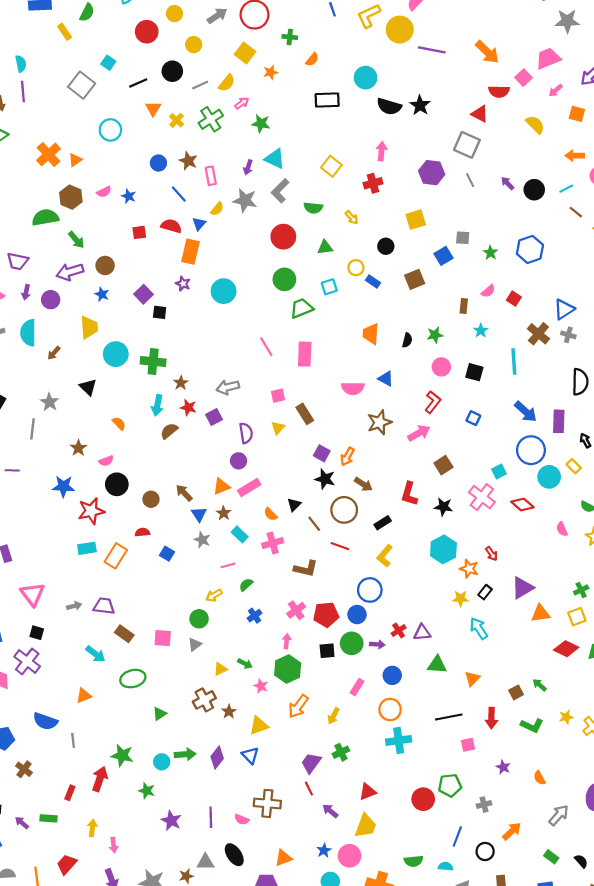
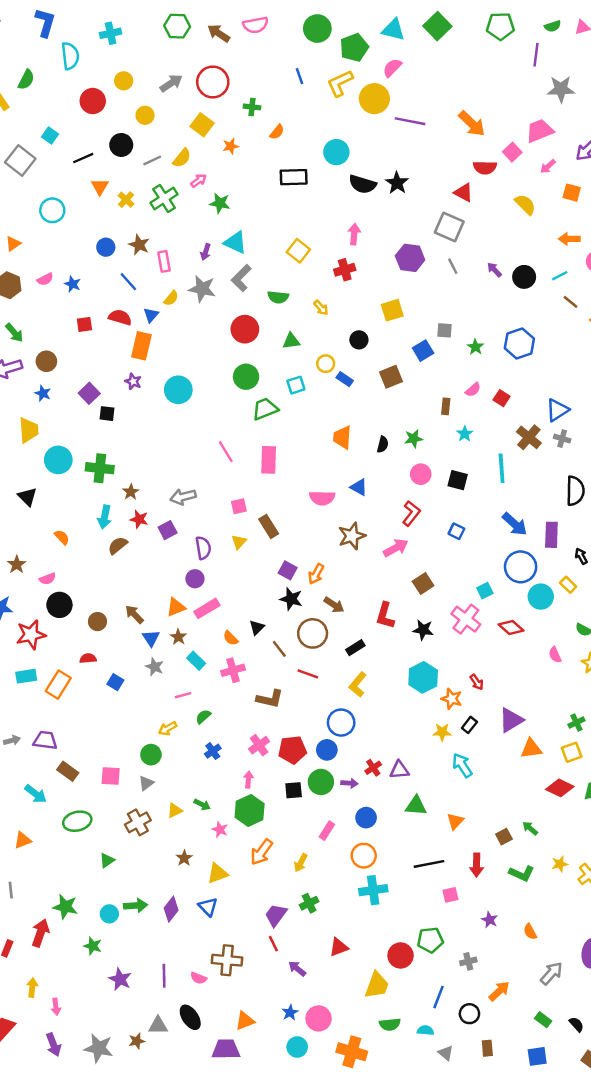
brown cross: (204, 700) -> (138, 822), moved
yellow trapezoid: (366, 826) -> (377, 985), moved

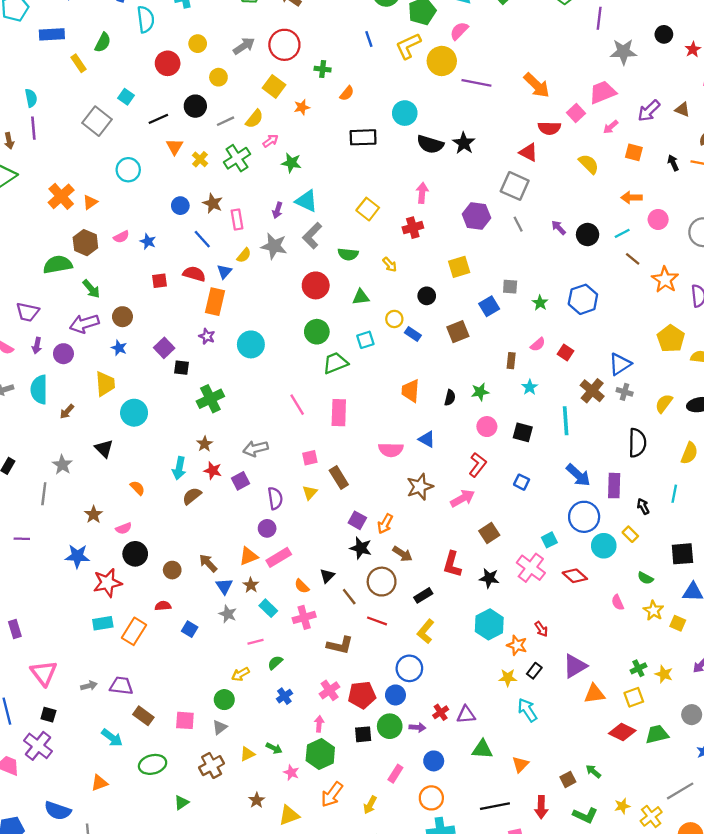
green cross: (100, 468) -> (210, 399), moved, turned -32

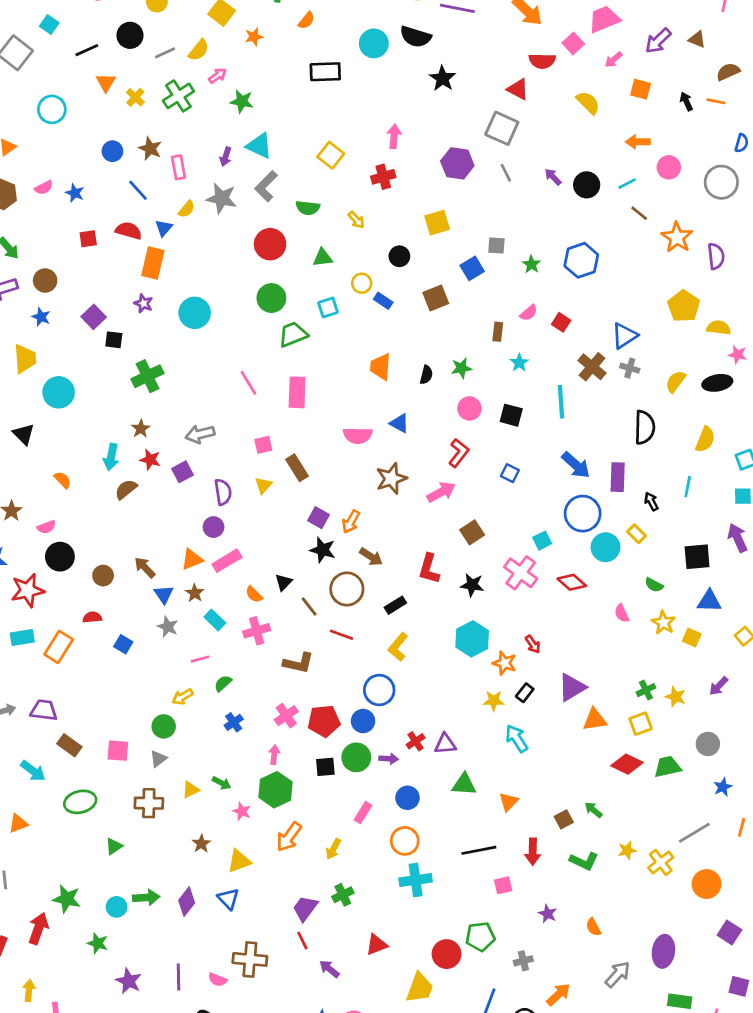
black semicircle: (430, 144) -> (416, 37), moved
brown cross: (212, 766) -> (149, 803), turned 30

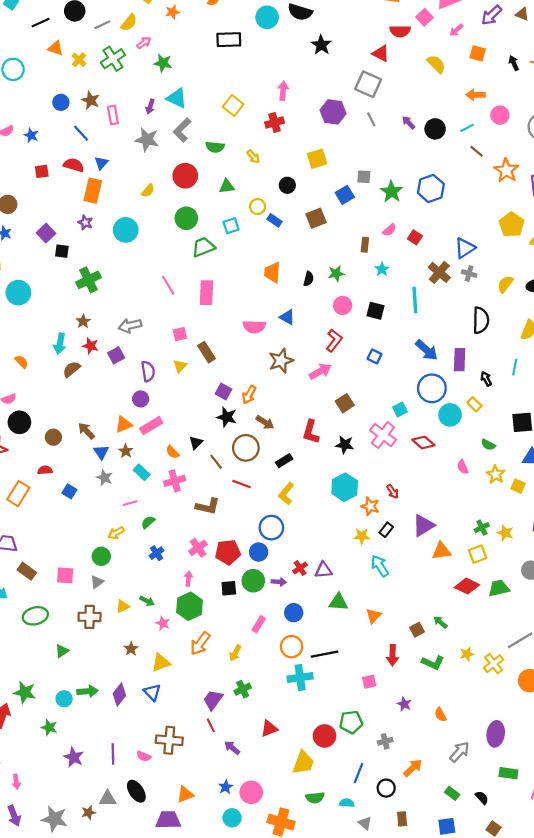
orange triangle: (106, 82) -> (56, 48), turned -42
yellow semicircle: (187, 209) -> (148, 191), moved
green star: (531, 264) -> (391, 192), size x1.5
black line: (479, 850) -> (325, 654), moved

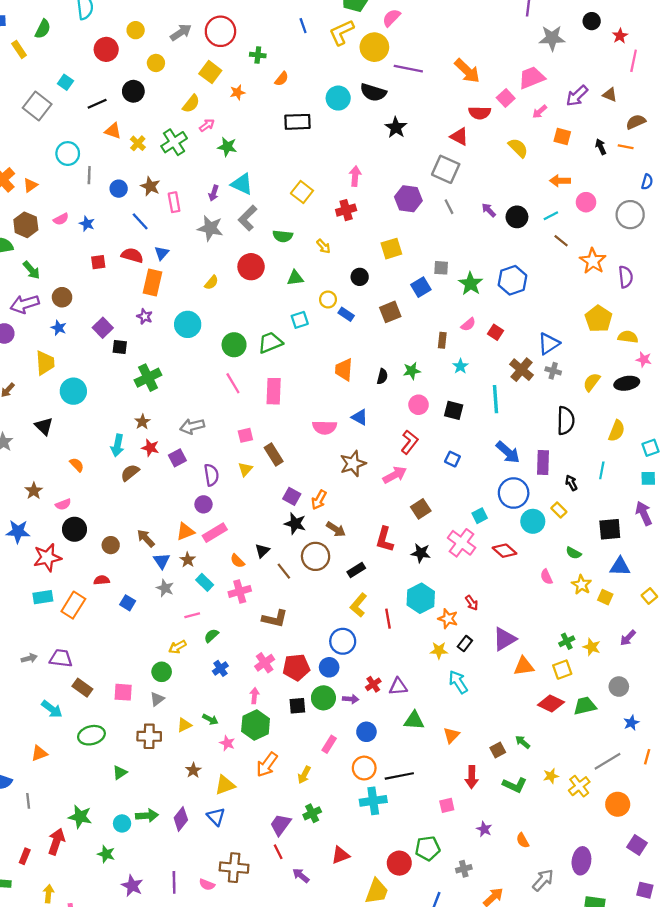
gray line: (102, 25) -> (89, 175), moved, turned -63
green circle: (186, 218) -> (234, 345), moved
red line: (242, 484) -> (388, 619), moved, turned 60

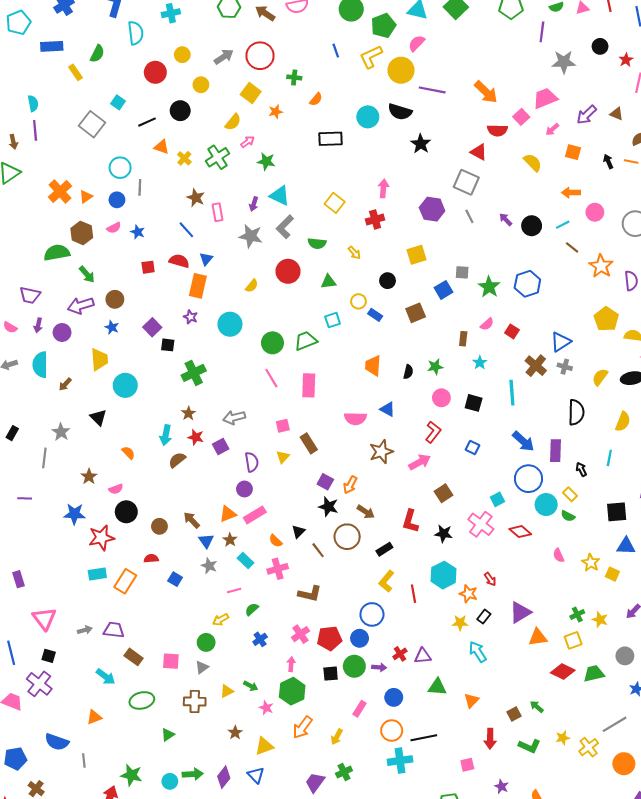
blue circle: (119, 189) -> (117, 200), moved
green semicircle: (574, 553) -> (568, 516), moved

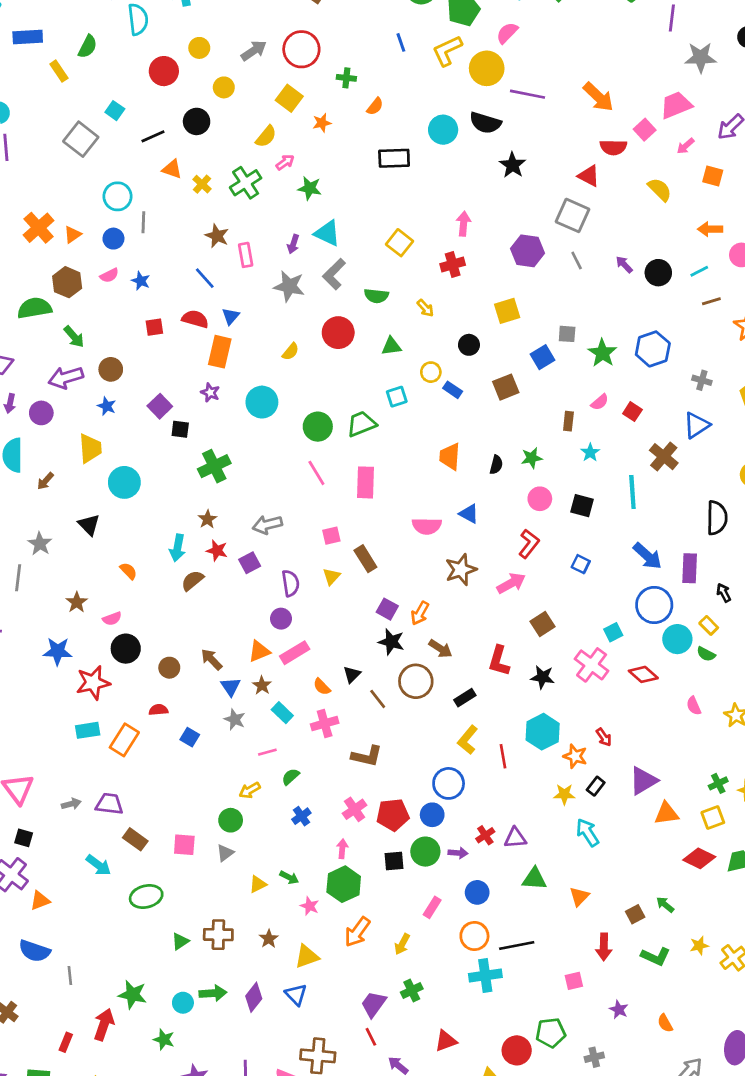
brown line: (572, 247) -> (711, 301), turned -56
gray cross: (565, 367) -> (702, 380), moved
brown cross: (195, 702) -> (218, 935), moved
orange triangle: (94, 717) -> (40, 901), moved

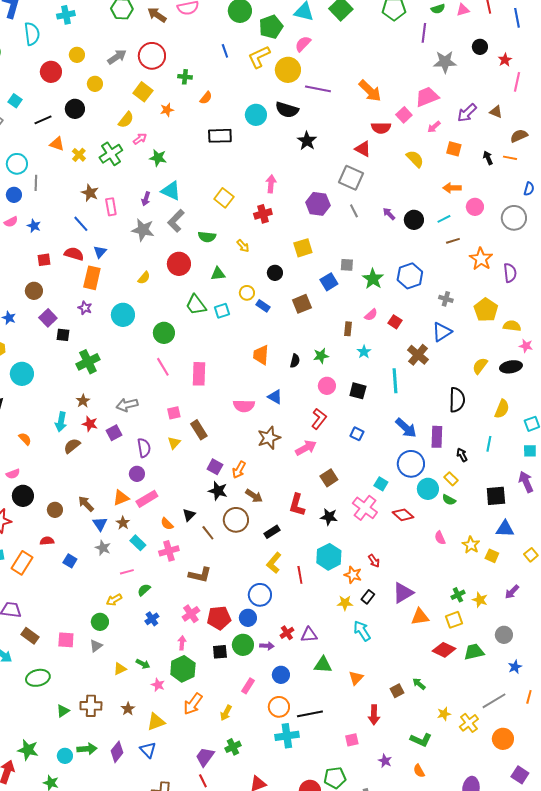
brown circle: (111, 369) -> (34, 291), moved
green trapezoid: (361, 424) -> (196, 305), moved, turned -105
cyan square: (613, 632) -> (381, 484), turned -32
green L-shape: (656, 956) -> (421, 740), moved

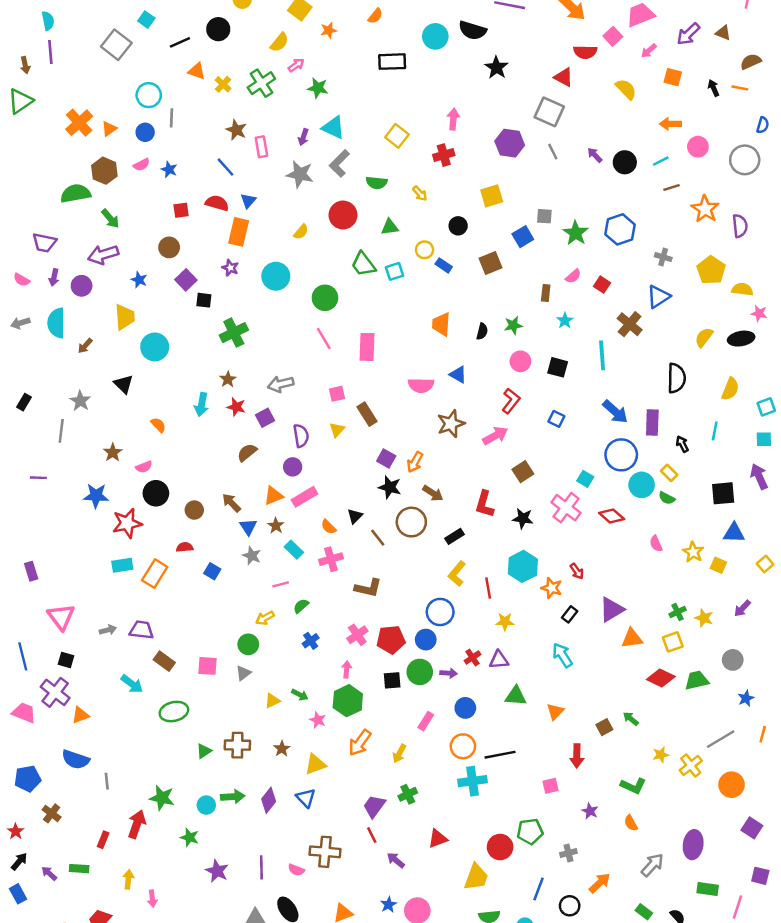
brown semicircle: (72, 446) -> (247, 452), moved
yellow star: (345, 603) -> (505, 622), moved

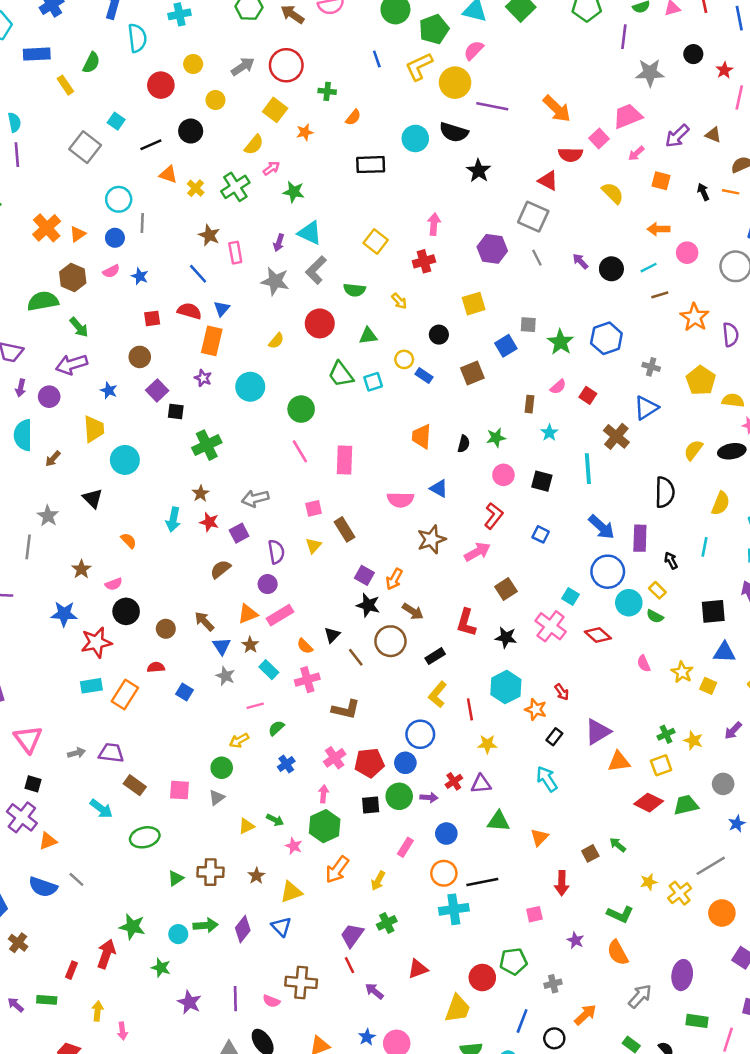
gray line: (107, 781) -> (76, 879), moved, turned -42
orange semicircle: (631, 823) -> (618, 953), size x1.5

